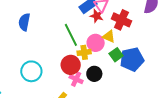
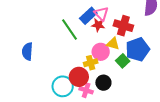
blue semicircle: (24, 22) -> (27, 51), moved
green line: (71, 35) -> (70, 30), moved
blue pentagon: (132, 59) -> (138, 49), moved
cyan circle: (31, 71) -> (63, 86), moved

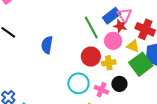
pink circle: (101, 52) -> (113, 41), moved
green square: (123, 61) -> (141, 64), size x1.6
red circle: (79, 77) -> (91, 57), moved

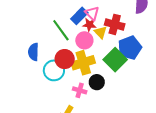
blue semicircle: (47, 45) -> (33, 52), moved
yellow triangle: (133, 46) -> (101, 32), moved, turned 32
yellow cross: (109, 63) -> (83, 63), size x1.6
cyan circle: (78, 83) -> (54, 70), moved

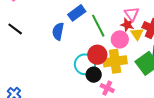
blue rectangle: (79, 16) -> (77, 13), moved
blue semicircle: (33, 52) -> (58, 31), moved
black circle: (97, 82) -> (94, 75), moved

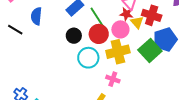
blue semicircle: (58, 31) -> (36, 16), moved
red circle: (97, 55) -> (99, 34), moved
black circle: (94, 75) -> (74, 36), moved

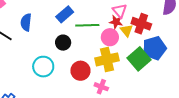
green line: (98, 18) -> (87, 25), turned -60
red circle: (99, 34) -> (80, 71), moved
cyan circle: (88, 58) -> (43, 67), moved

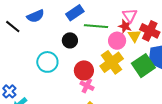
blue semicircle: (26, 22) -> (36, 16), turned -126
yellow cross: (107, 59) -> (112, 62), turned -30
pink cross: (101, 87) -> (87, 86), moved

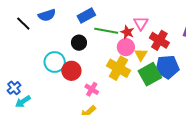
red star: (125, 26) -> (127, 32), moved
yellow triangle: (134, 36) -> (141, 55), moved
yellow cross: (112, 62) -> (118, 68), turned -30
red circle: (84, 70) -> (71, 71), moved

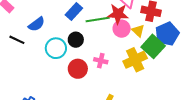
red star: (127, 32) -> (118, 14), size x1.5
cyan circle: (55, 62) -> (56, 48), moved
yellow cross: (118, 68) -> (135, 60), moved, turned -35
pink cross: (92, 89) -> (101, 61), moved

